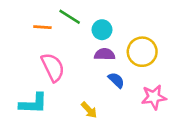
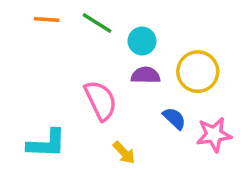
orange line: (42, 27) -> (47, 19), moved
pink semicircle: (53, 67) -> (101, 100), moved
blue semicircle: (116, 80) -> (174, 118), moved

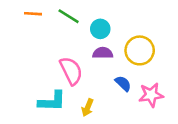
cyan L-shape: (47, 144) -> (52, 101), moved
yellow arrow: (124, 153) -> (88, 108), turned 66

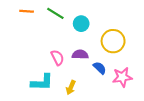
purple semicircle: (103, 53) -> (80, 55), moved
pink semicircle: (71, 71) -> (57, 58), size x0.7

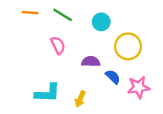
cyan circle: (81, 24) -> (101, 22), moved
pink semicircle: (57, 58) -> (58, 45), moved

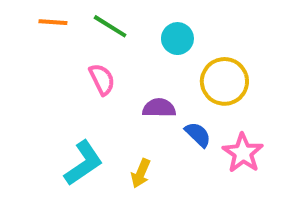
pink star: (139, 87) -> (243, 153), turned -30
cyan L-shape: (48, 93) -> (84, 163), turned -36

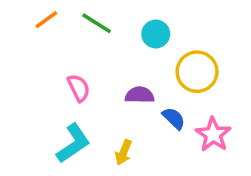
orange line: (53, 22) -> (46, 20), turned -40
pink semicircle: (102, 79) -> (79, 88), moved

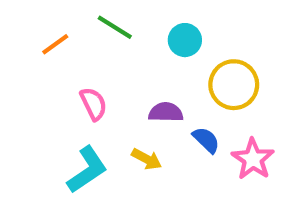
orange line: (46, 20) -> (55, 44), moved
yellow arrow: (123, 152) -> (147, 159), moved, turned -85

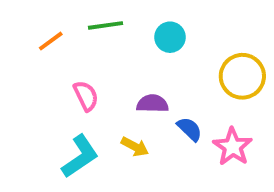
green line: (115, 27) -> (105, 25), turned -40
yellow circle: (234, 85) -> (242, 76), moved

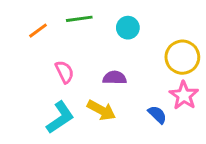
blue semicircle: (190, 129) -> (157, 115), moved
yellow arrow: (135, 147) -> (101, 110), size x1.4
pink star: (233, 147) -> (184, 95), moved

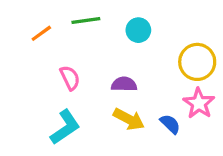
yellow arrow: (101, 110) -> (129, 119), moved

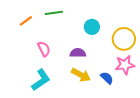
cyan circle: (138, 30) -> (92, 27), moved
pink star: (199, 103) -> (125, 65), turned 30

